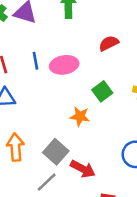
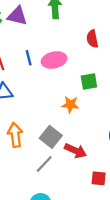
red semicircle: (109, 43) -> (92, 39), turned -72
green square: (102, 91) -> (89, 82), turned 30

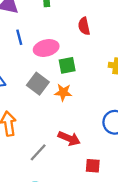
blue line: (29, 58) -> (19, 37), moved
green square: (89, 82) -> (67, 65), moved
gray square: (51, 137) -> (38, 84), moved

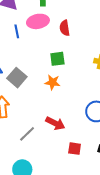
red semicircle: (84, 26) -> (65, 28), moved
pink ellipse: (46, 48) -> (38, 21), moved
gray square: (38, 84) -> (17, 78), moved

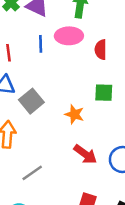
green square: (57, 59) -> (104, 93), moved
red arrow: (55, 123) -> (85, 154), moved

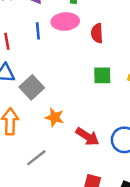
orange star: (74, 114) -> (55, 117), moved

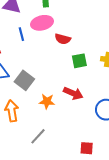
red semicircle: (97, 33) -> (63, 39), moved, turned -63
red arrow: (87, 137) -> (73, 93), moved

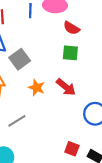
green square: (79, 61) -> (70, 53), moved
red square: (87, 148) -> (72, 149), moved

